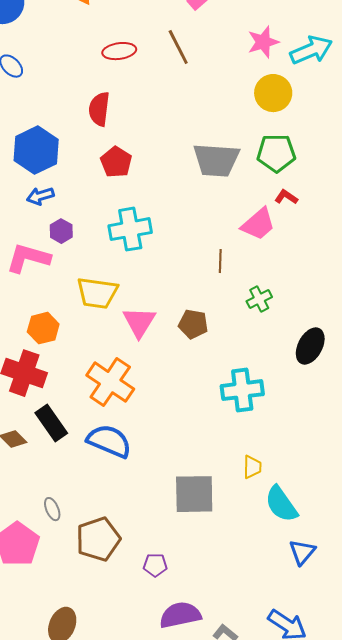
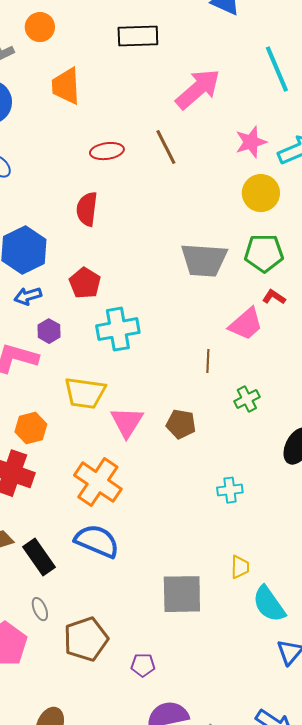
red pentagon: (116, 162) -> (85, 283), moved
cyan cross: (242, 390) -> (230, 490), size x0.6
black rectangle: (51, 423) -> (39, 557), moved

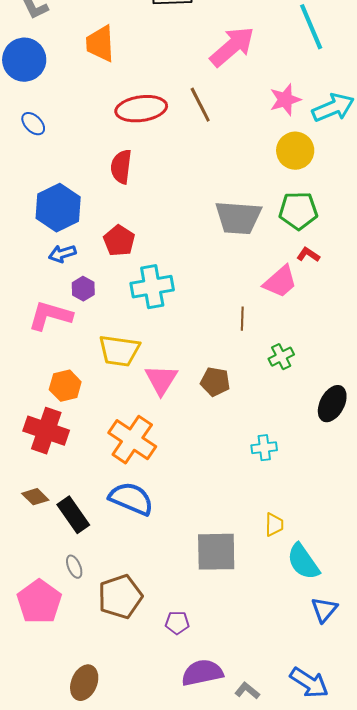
red ellipse: (107, 151) -> (141, 109), size x1.5

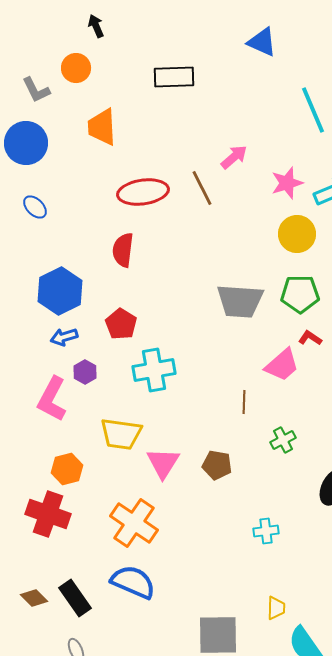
pink arrow: (232, 47) -> (234, 157), moved, size x0.6
pink L-shape: (50, 316) -> (52, 399), turned -78
brown diamond: (35, 497) -> (34, 598), moved

